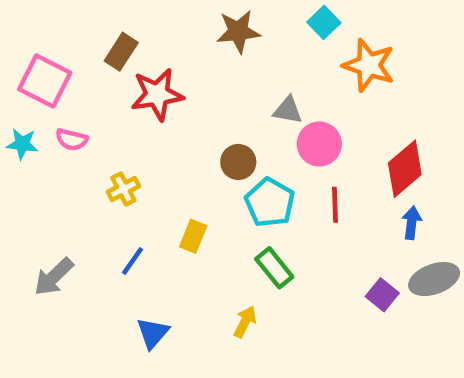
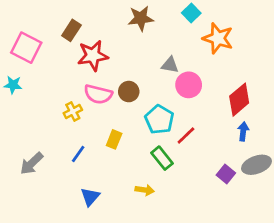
pink semicircle: (72, 139) -> (98, 94), moved, size x1.5
brown circle: (238, 162) -> (129, 92), moved
red line: (335, 205) -> (186, 135), moved, turned 48
yellow arrow: (245, 322) -> (145, 190), turned 72

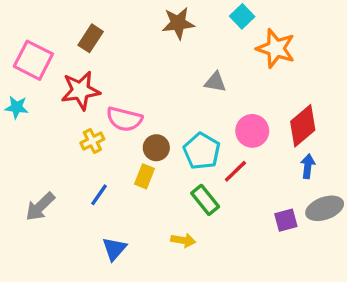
red star: (93, 56) -> (81, 91), moved
pink circle: (189, 85) -> (252, 131), moved
brown circle: (129, 92) -> (156, 148), moved
purple square: (226, 174) -> (286, 220), turned 36

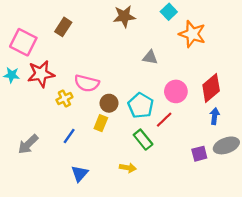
red star: (81, 91) -> (41, 74), moved

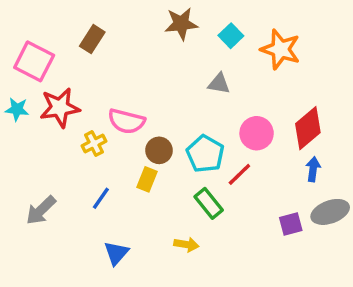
cyan square: (169, 12) -> (231, 36), moved

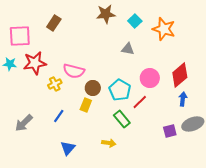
pink square: (34, 61) -> (20, 36), turned -30

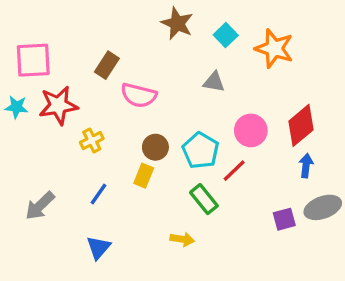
brown star: (106, 14) -> (177, 23), turned 30
brown rectangle: (54, 23) -> (107, 65), moved
pink semicircle: (74, 71) -> (139, 95), moved
blue triangle: (68, 148) -> (98, 248), moved

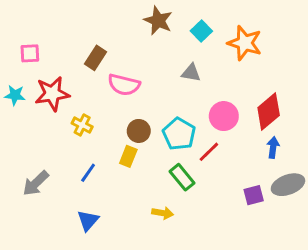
pink square: (33, 60) -> (30, 53), size x0.6
yellow cross: (92, 140) -> (82, 125), turned -36

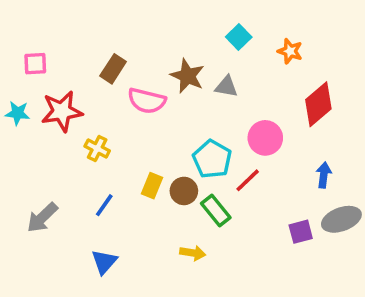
brown star: (158, 21) -> (187, 76), moved
orange star: (245, 43) -> (290, 51), size x0.6
red diamond: (269, 112) -> (318, 104), moved
brown circle: (139, 131) -> (184, 191), moved

